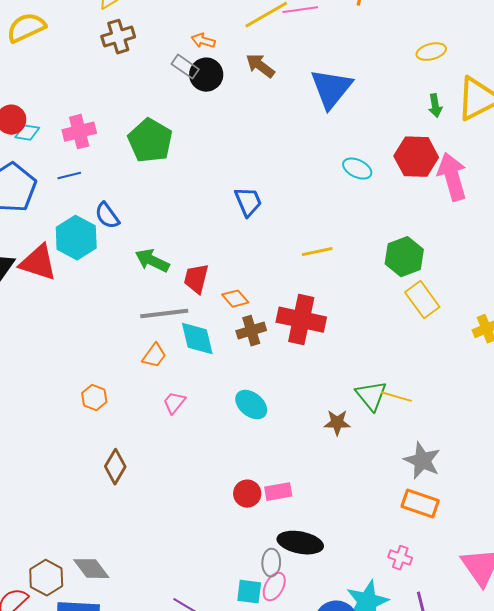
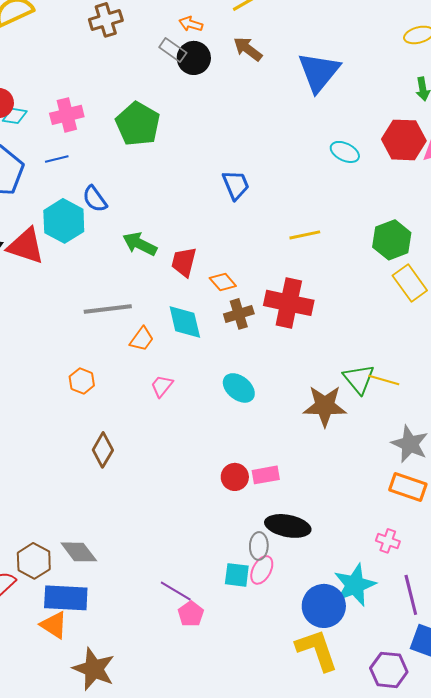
gray line: (164, 314) -> (108, 309), moved
brown star: (337, 423) -> (325, 406), size x1.6

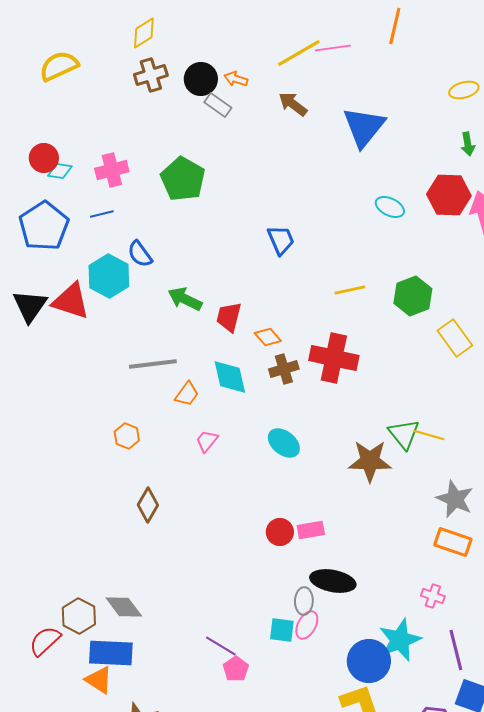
black circle: (194, 58) -> (201, 79), moved
green hexagon: (392, 240) -> (413, 296), moved

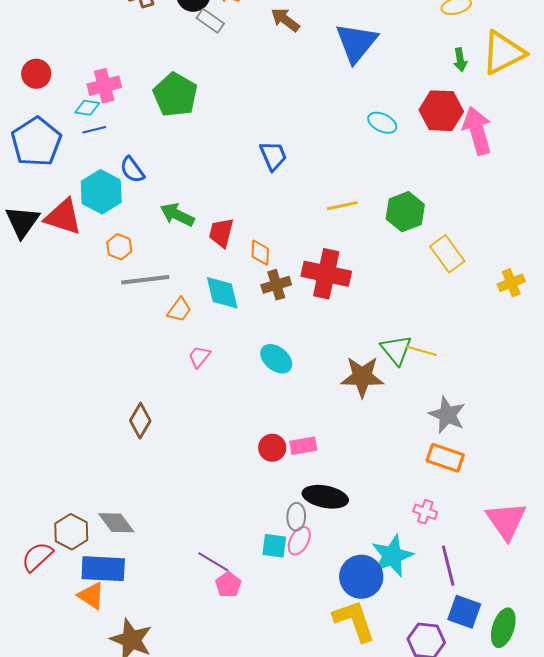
cyan diamond: (60, 171) -> (87, 108), moved
orange diamond: (268, 337) -> (260, 253), turned 44
orange hexagon: (127, 436) -> (119, 247), moved

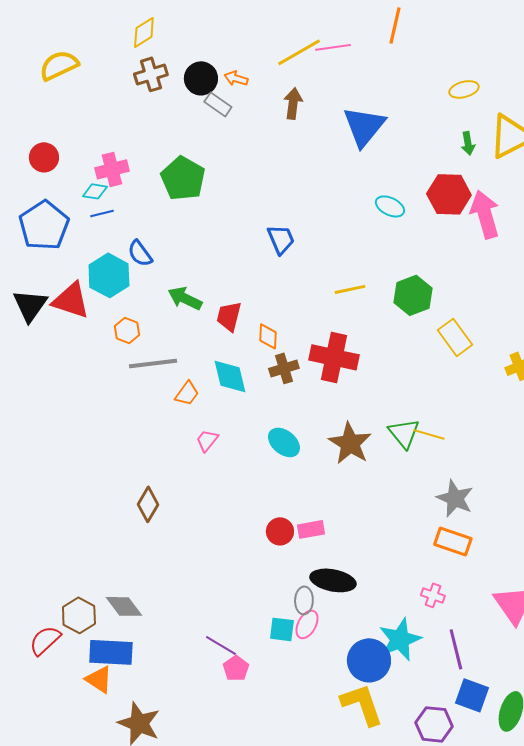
brown arrow: (285, 20) -> (293, 103), turned 60
brown star: (362, 377) -> (350, 443), moved, turned 30

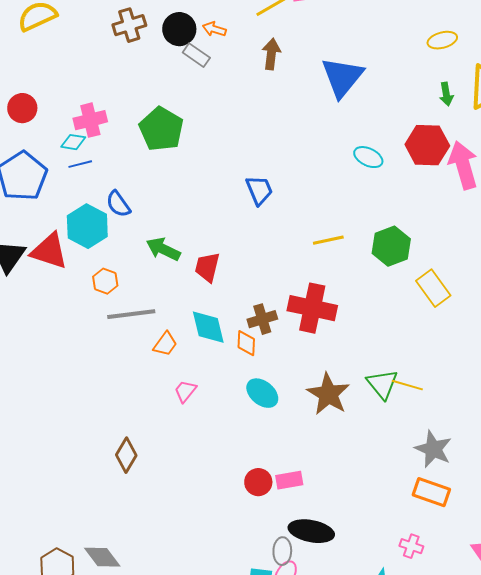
orange diamond: (268, 336) -> (246, 343), moved

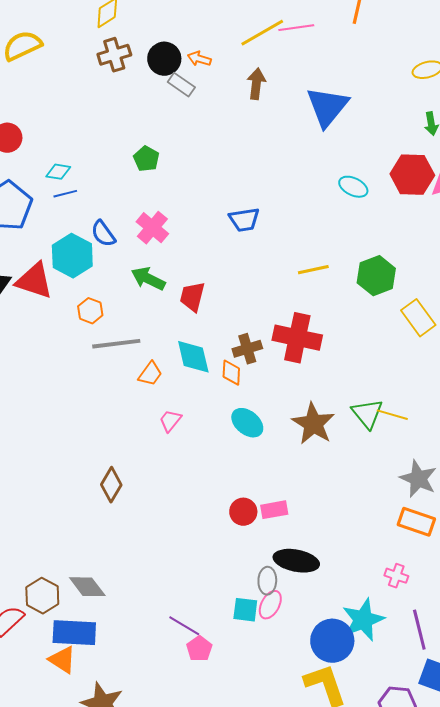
pink cross: (90, 120) -> (152, 228), moved, turned -36
green pentagon: (161, 129) -> (146, 159), size x0.6
blue trapezoid: (259, 190) -> (244, 220), turned 104

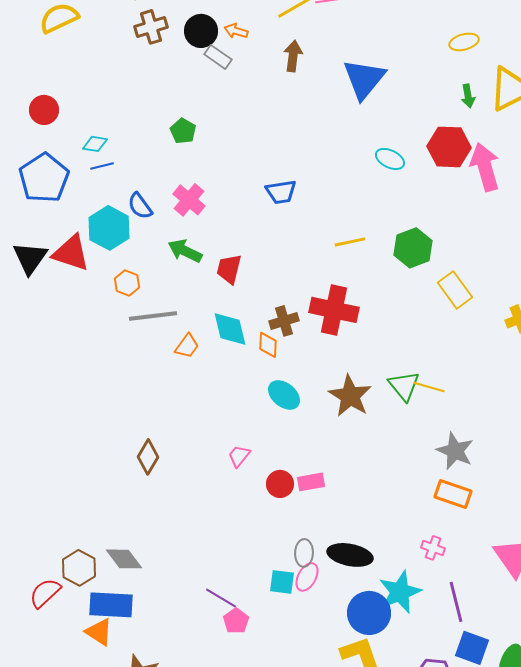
pink trapezoid: (170, 421) -> (239, 456), moved
black ellipse: (296, 561) -> (350, 555), moved

